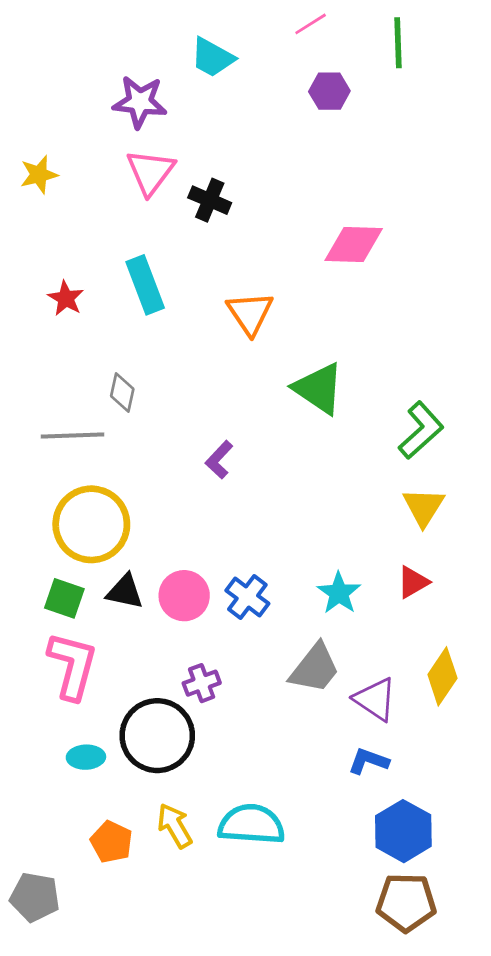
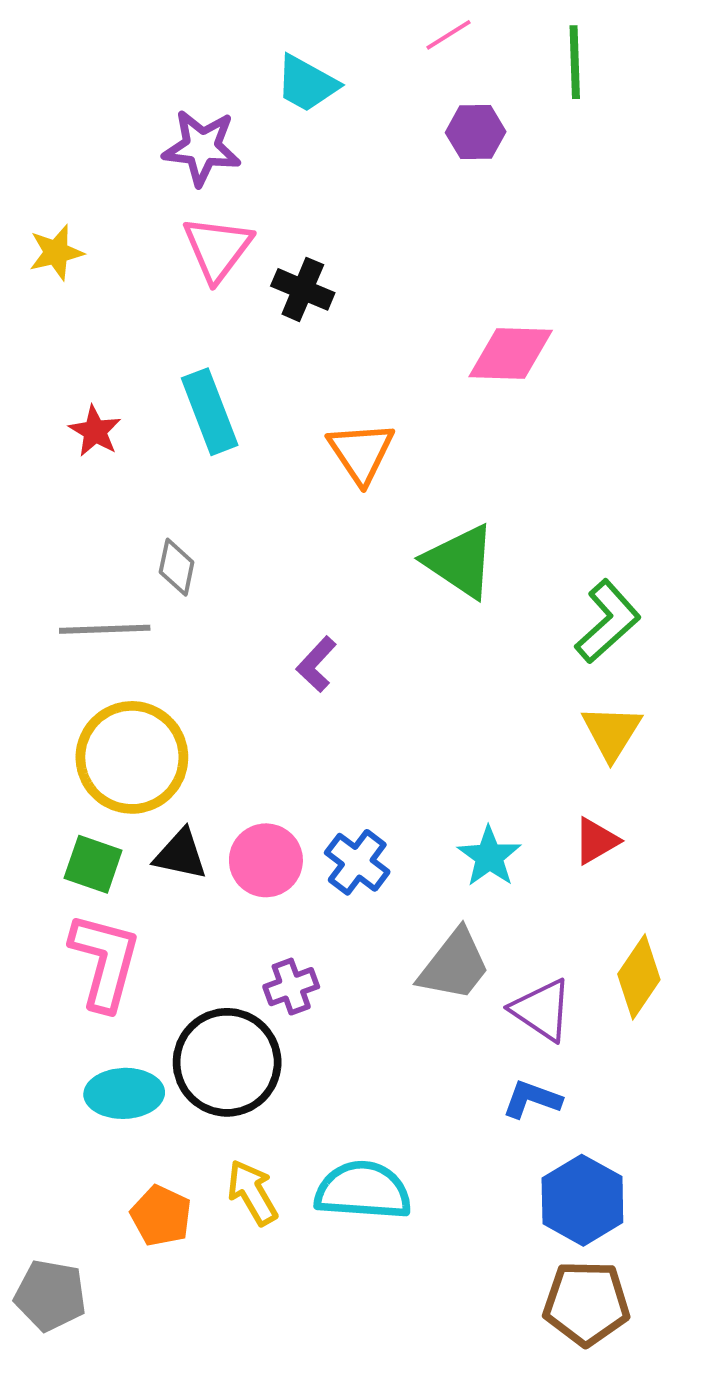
cyan ellipse: (86, 757) -> (124, 1093), size x1.4

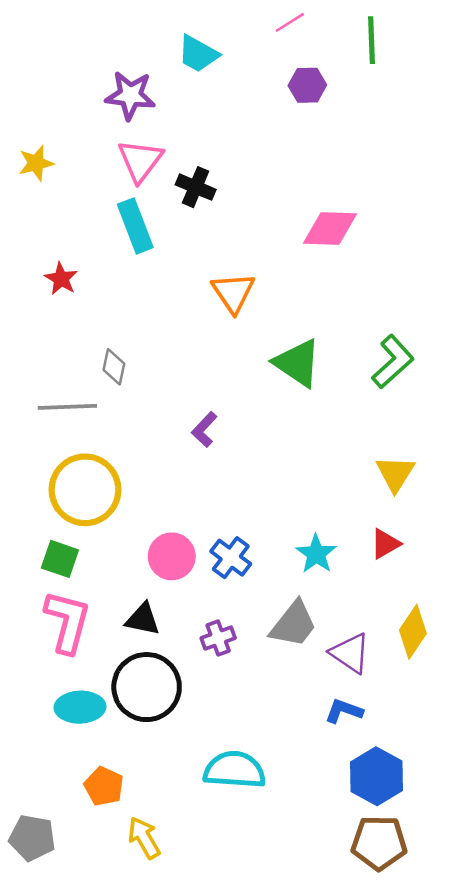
cyan rectangle: (210, 412) -> (135, 226), moved
green L-shape: (608, 621) -> (393, 362), moved
black triangle: (180, 855) -> (143, 619), moved
purple cross: (291, 987) -> (218, 638), moved
yellow arrow: (252, 1192) -> (144, 838), moved

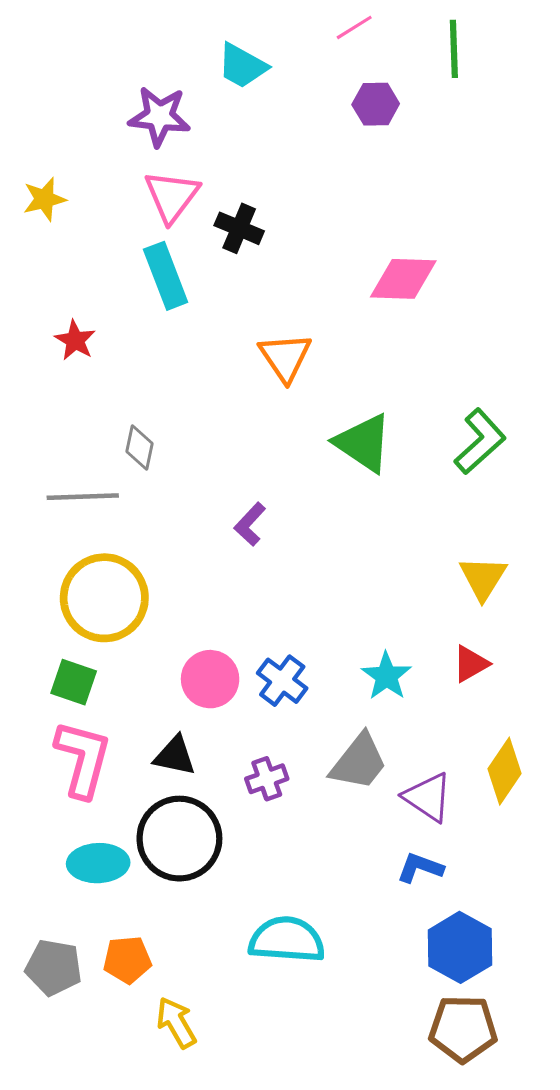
orange pentagon: (104, 786) -> (127, 960), turned -30
gray pentagon: (32, 838) -> (54, 967), moved

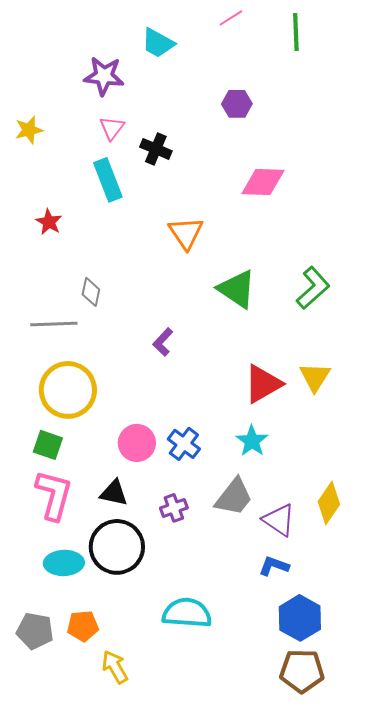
purple hexagon: (376, 104) -> (237, 104), moved
pink triangle: (172, 196) -> (112, 128), size x0.7
red triangle: (471, 664) -> (263, 384), moved, size x1.6

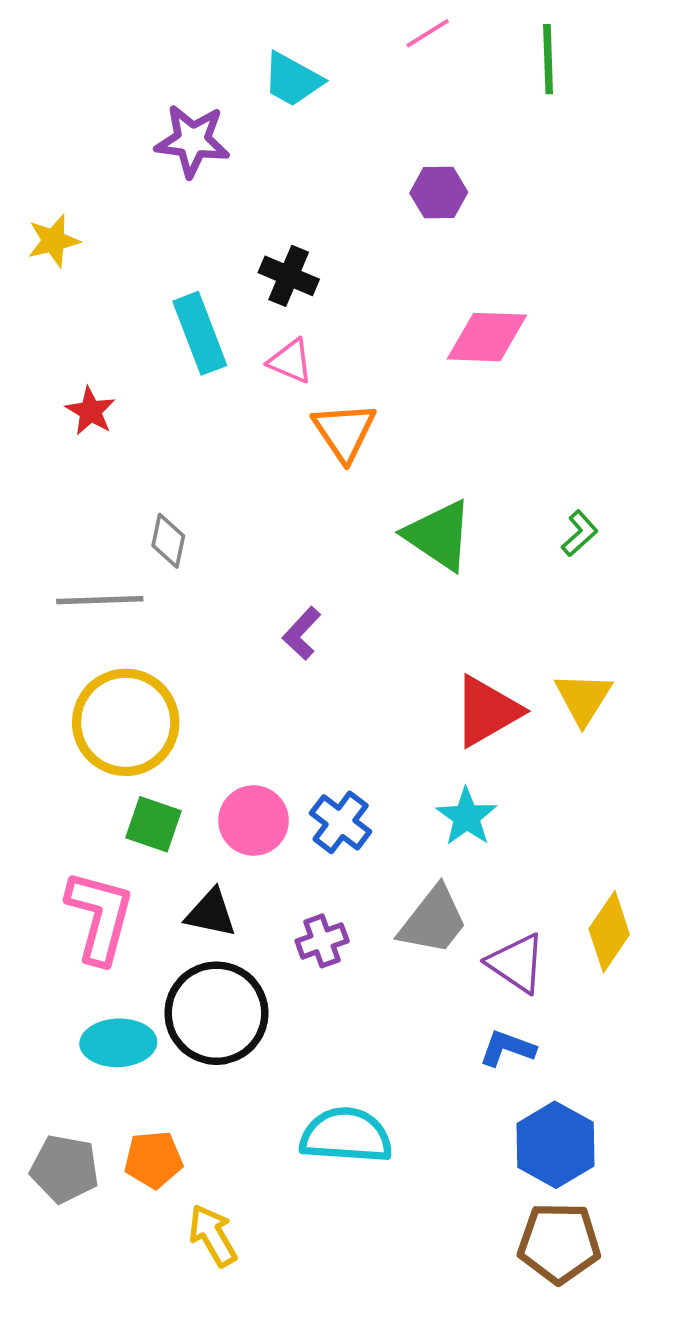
pink triangle: (112, 128) -> (291, 361), moved, turned -44
green L-shape: (313, 288) -> (580, 533), size x0.6
green square: (48, 445) -> (153, 824), moved

